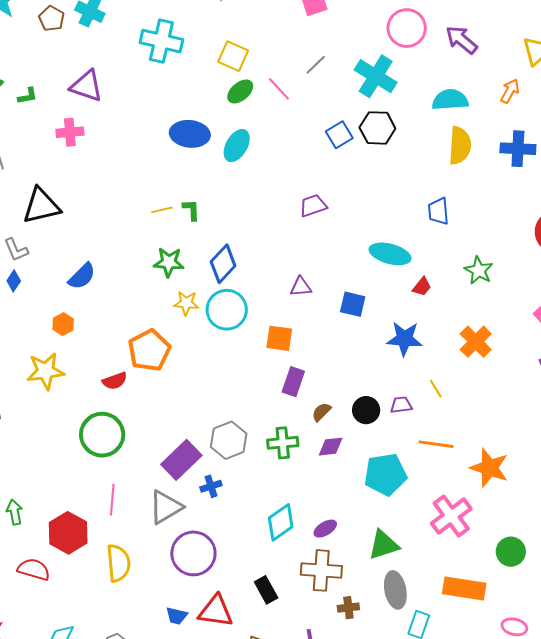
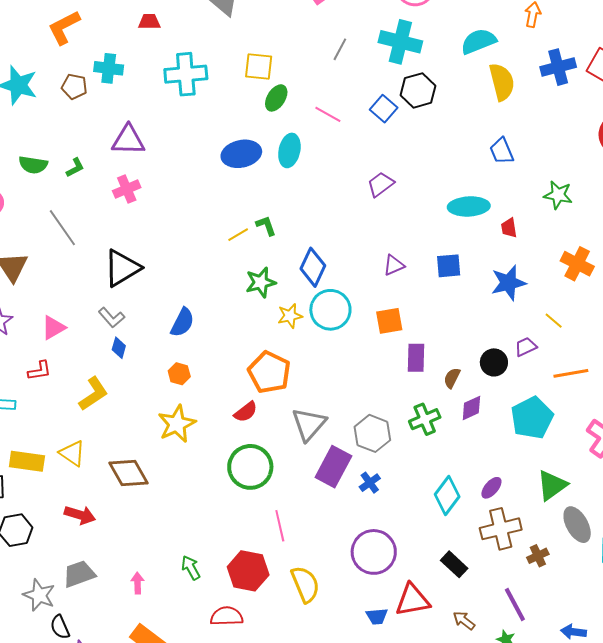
pink line: (279, 89) -> (328, 114), moved
red trapezoid: (422, 287) -> (509, 228), turned 150
gray triangle: (166, 507) -> (309, 424), moved

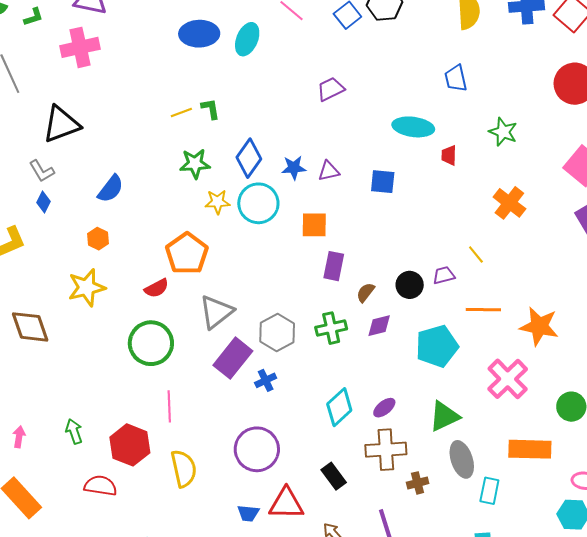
pink cross: (127, 189) -> (80, 47), size x1.4
blue star: (508, 283) -> (294, 168), moved, size x0.7

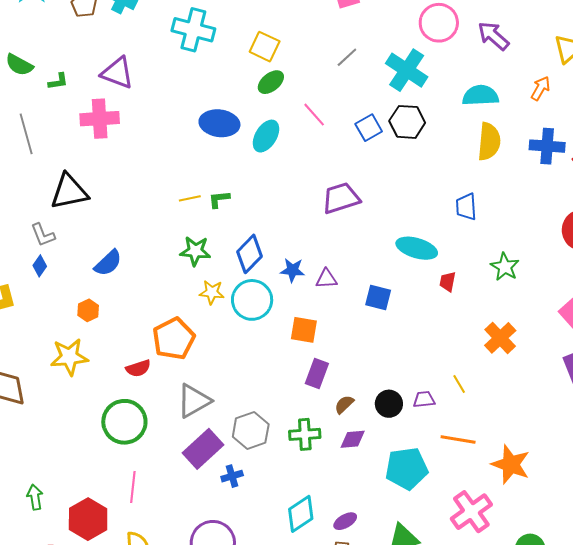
purple trapezoid: (331, 89) -> (341, 198), size x1.4
green L-shape: (210, 109) -> (219, 199), turned -95

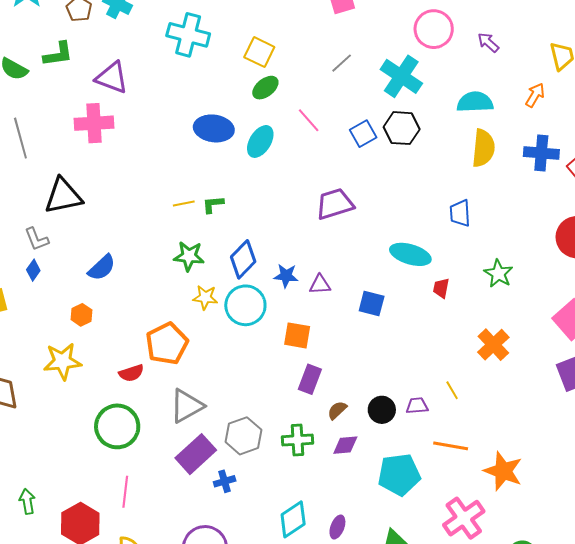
purple arrow: (493, 36) -> (488, 42), size x0.7
green L-shape: (58, 81) -> (58, 54), moved, size x1.5
purple ellipse: (345, 521) -> (337, 527), turned -40

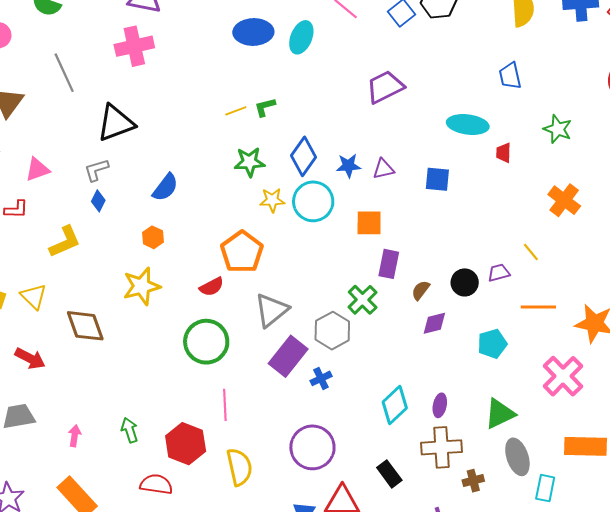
gray L-shape: (37, 239) -> (96, 170), turned 104
green cross: (298, 440) -> (363, 300), moved, turned -32
cyan pentagon: (399, 475) -> (492, 344), size x0.7

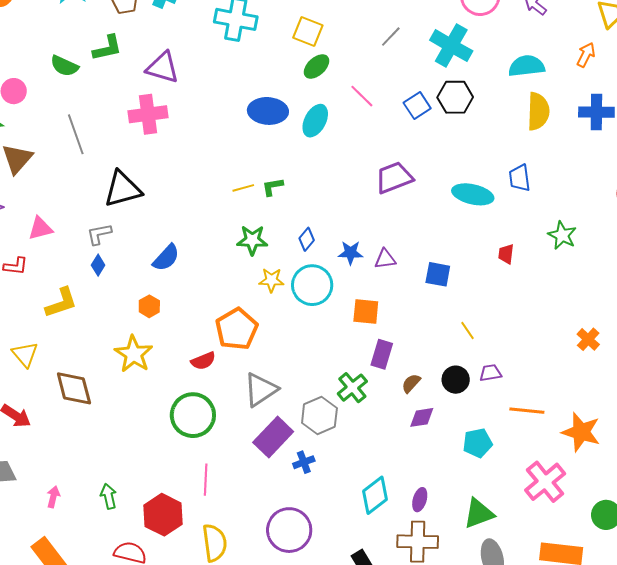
cyan ellipse: (468, 125) -> (473, 194), moved
blue diamond: (304, 156) -> (307, 239), size x0.6
orange cross: (564, 200) -> (588, 339), moved, size x0.7
yellow line: (531, 252) -> (467, 330), moved
yellow star: (142, 286) -> (134, 354), turned -30

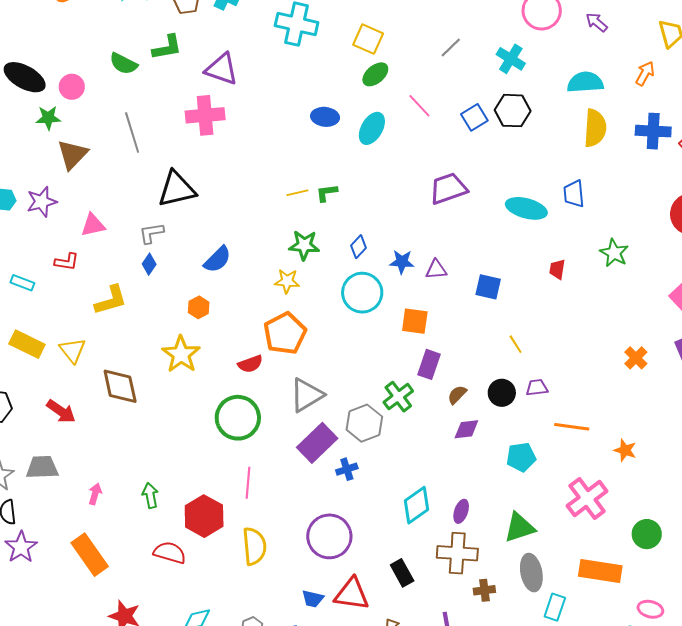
cyan cross: (451, 46) -> (511, 59), size x0.7
blue ellipse: (268, 111) -> (325, 117), size x0.7
yellow star: (271, 280) -> (287, 281), moved
orange star: (581, 432) -> (625, 450), size x0.6

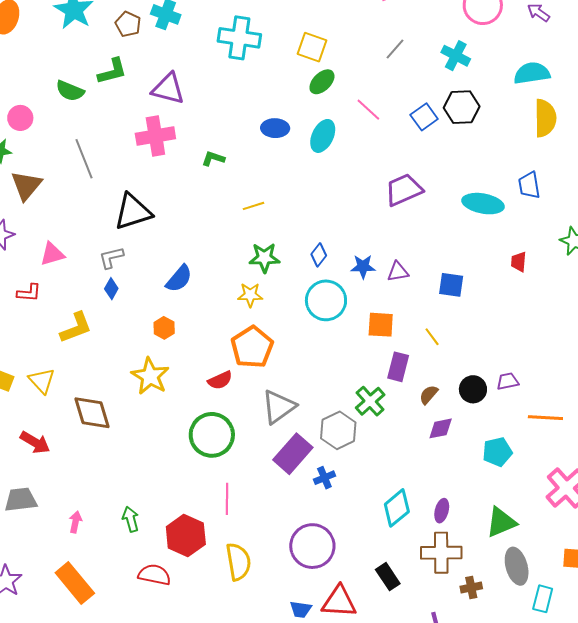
green L-shape: (327, 193) -> (213, 158), moved, turned 30
yellow line: (516, 344) -> (432, 337), moved

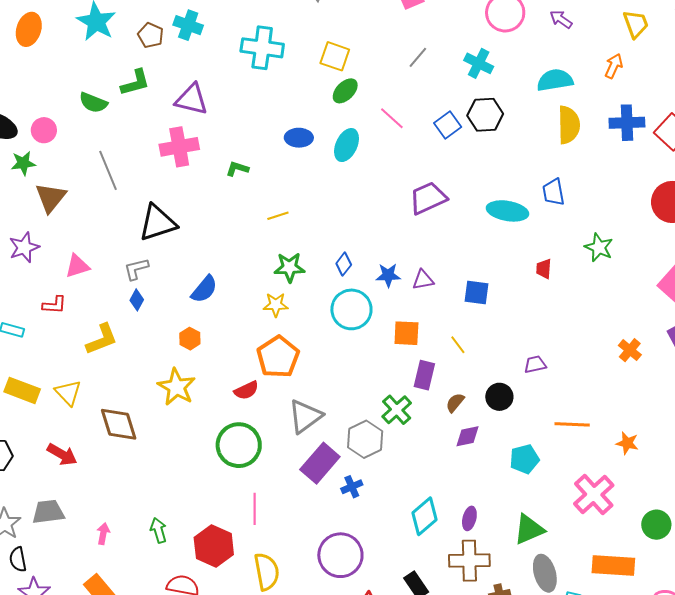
purple trapezoid: (508, 381) -> (535, 364), moved

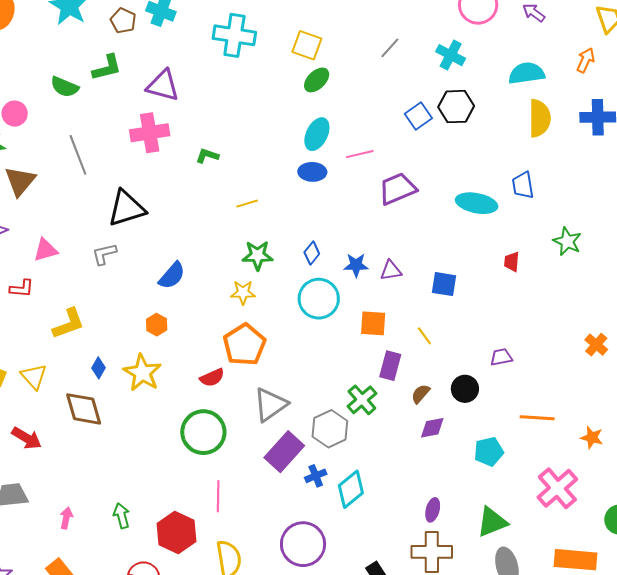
pink line: (392, 118) -> (360, 154), moved, turned -56
blue ellipse: (299, 138) -> (312, 172), moved
blue diamond: (137, 300) -> (99, 368), moved
cyan diamond: (424, 516) -> (351, 489), moved

